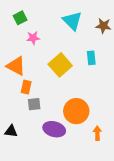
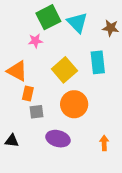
green square: (20, 18) -> (48, 17), moved, size x1.6
cyan rectangle: (91, 58) -> (98, 62), size x1.5
orange circle: (76, 111) -> (74, 104), moved

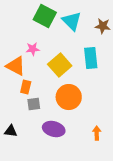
green square: (48, 17) -> (45, 16), turned -35
pink star: (35, 41) -> (33, 49), moved

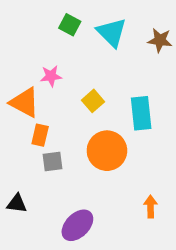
green square: (45, 16) -> (70, 25), size x0.6
cyan rectangle: (91, 58) -> (141, 113), moved
yellow square: (60, 65) -> (93, 101), size x0.6
purple ellipse: (54, 129) -> (77, 225), moved, turned -60

